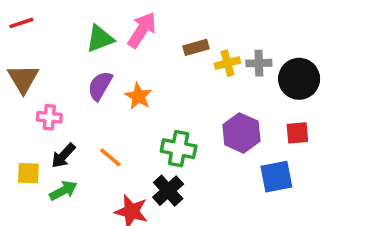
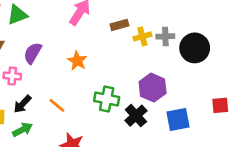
green triangle: (100, 39) -> (17, 15), moved
purple semicircle: (100, 86) -> (33, 53), moved
red square: (297, 133) -> (220, 105), moved
black cross: (168, 191) -> (136, 116), moved

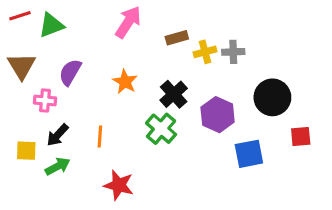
black circle: (195, 48) -> (272, 97), moved
green cross: (107, 99) -> (161, 129), turned 30
orange line: (57, 105) -> (100, 137), turned 54
black cross: (136, 116) -> (174, 94), moved

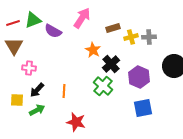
red line: (20, 16) -> (13, 23), moved
purple semicircle: (70, 72) -> (53, 31), moved, turned -90
orange star: (125, 82) -> (93, 50), moved
blue square: (249, 154) -> (143, 108), moved

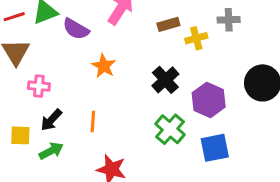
gray cross: (149, 37) -> (229, 20), moved
orange star: (93, 50) -> (104, 66), moved
green cross: (103, 86) -> (170, 129), moved

